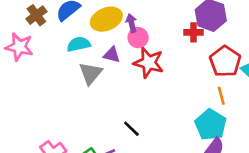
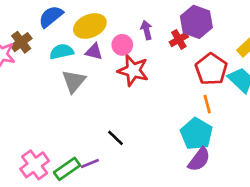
brown cross: (36, 15) -> (21, 42), moved
purple arrow: (131, 23) -> (147, 30), moved
red cross: (194, 32) -> (179, 39), turned -30
purple triangle: (112, 55) -> (94, 52), moved

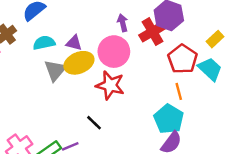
yellow ellipse: (90, 26) -> (79, 63), moved
red cross: (179, 39) -> (153, 32), size x1.5
pink circle: (122, 45) -> (114, 52), moved, size x1.6
red star: (133, 70) -> (110, 85), moved

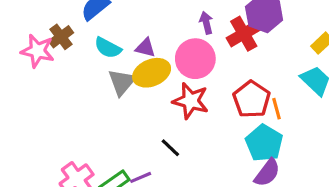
cyan semicircle: (44, 43) -> (108, 48), turned -140
red pentagon: (183, 59) -> (252, 99), moved

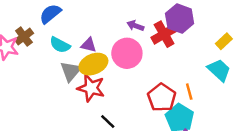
purple arrow: (206, 23) -> (135, 26), turned -56
red pentagon: (252, 99) -> (162, 98), moved
red star: (191, 101) -> (91, 88), moved

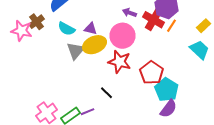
red cross: (164, 34) -> (154, 20), turned -30
red star: (91, 88) -> (120, 62), moved
orange line: (189, 92) -> (172, 26), moved, turned 48

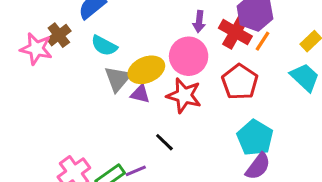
purple arrow: (130, 13) -> (199, 22), turned -104
purple triangle: (90, 29) -> (140, 94), moved
red pentagon: (152, 73) -> (240, 82), moved

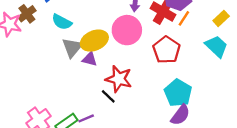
red star: (184, 95) -> (119, 79), moved

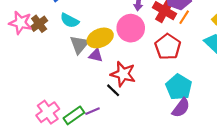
brown cross: (27, 14) -> (39, 24), moved

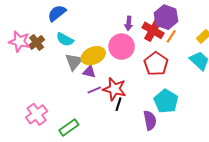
black line: (113, 90) -> (119, 104), moved, turned 64
purple semicircle: (181, 108) -> (150, 120), moved, turned -48
purple line: (93, 111) -> (94, 90), moved
pink cross: (48, 112) -> (37, 114), moved

